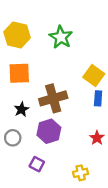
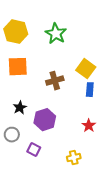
brown cross: (53, 98) -> (55, 81), moved, size x0.7
black star: (21, 109) -> (20, 108), moved
gray circle: (13, 138) -> (12, 135), moved

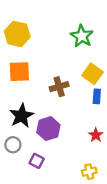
green star: (56, 34) -> (82, 36), moved
black star: (20, 108) -> (22, 116), size x1.6
yellow cross: (74, 158) -> (89, 172), moved

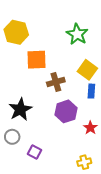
orange square: (19, 72) -> (37, 60), moved
purple hexagon: (48, 129) -> (66, 111), moved

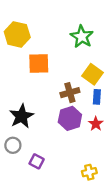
brown cross: (56, 82) -> (70, 93), moved
red star: (90, 128) -> (96, 124), moved

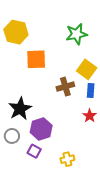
green star: (82, 37) -> (76, 34), turned 30
purple hexagon: (70, 118) -> (41, 129), moved
yellow cross: (89, 172) -> (67, 159), moved

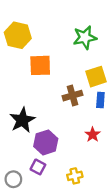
yellow square: (87, 69) -> (96, 77), turned 36
red star: (90, 116) -> (93, 135), moved
gray circle: (12, 136) -> (13, 179), moved

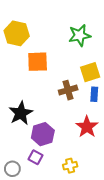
red star: (93, 135) -> (87, 127), size x1.5

